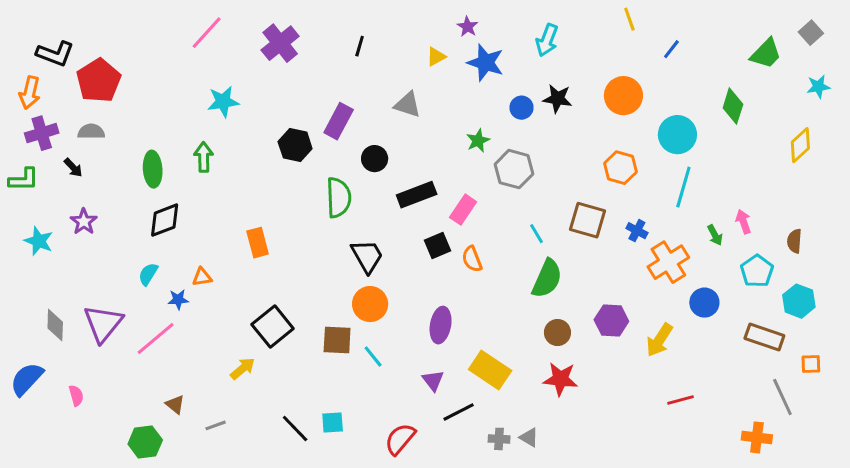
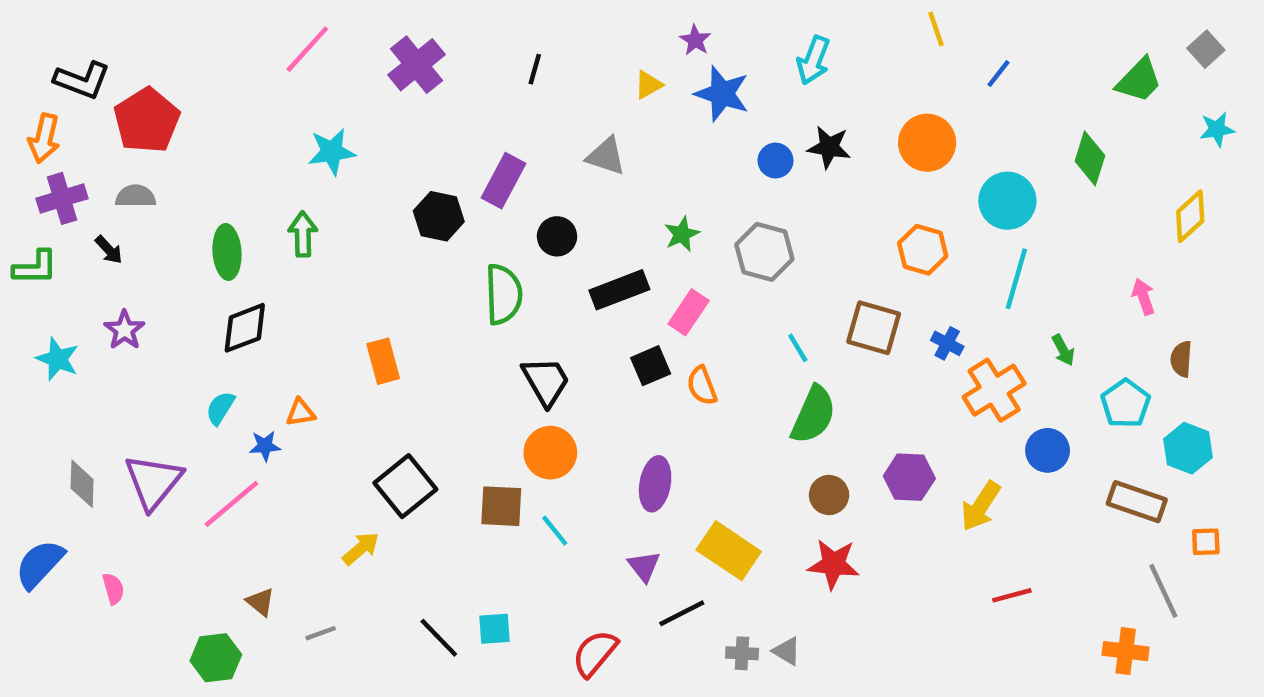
green star: (478, 141) -> (682, 234), moved
pink arrow: (743, 222) -> (1143, 297), moved

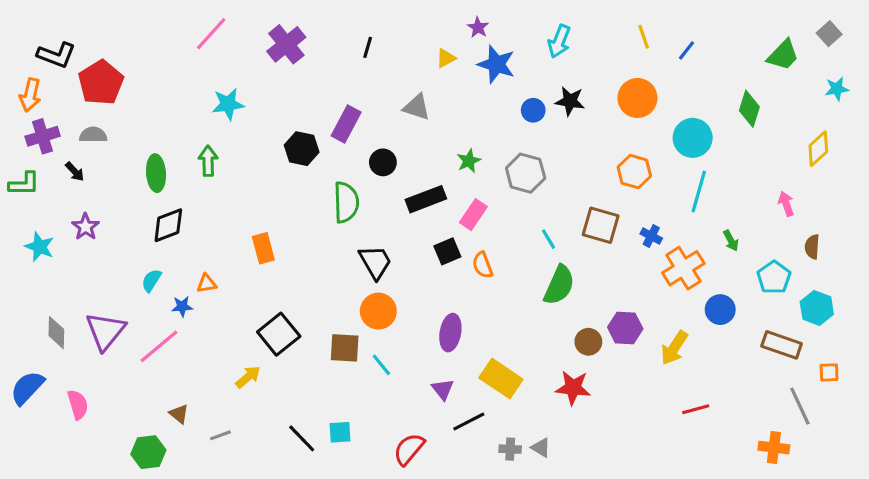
yellow line: (936, 29) -> (644, 37), moved
brown circle: (829, 495) -> (588, 342), moved
pink semicircle: (113, 589) -> (78, 405), size x1.4

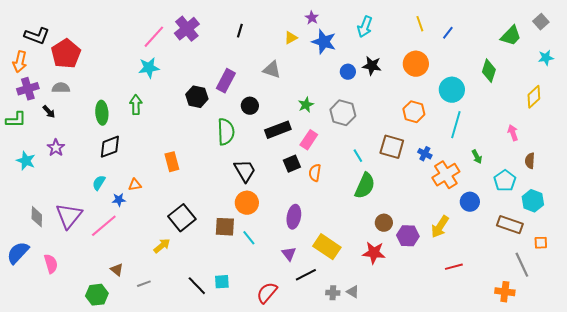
pink line: (211, 34) -> (154, 37), moved
orange semicircle: (483, 265) -> (315, 173), turned 30
purple hexagon: (625, 328) -> (408, 236), moved

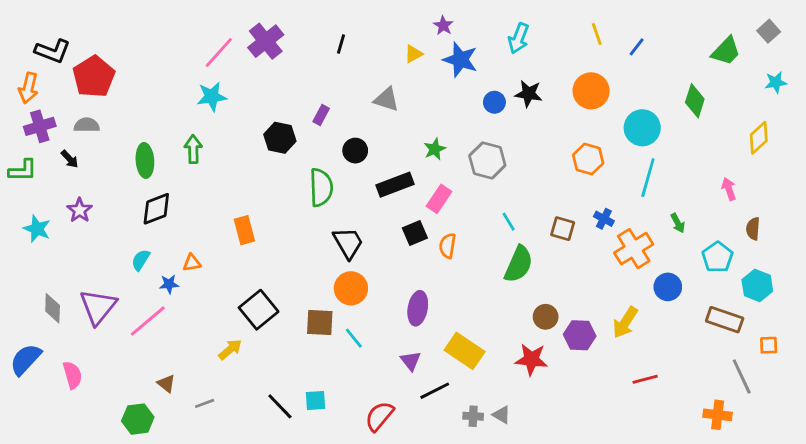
purple rectangle: (226, 81) -> (321, 115), size x0.6
brown square: (392, 147) -> (563, 229), moved, size x0.7

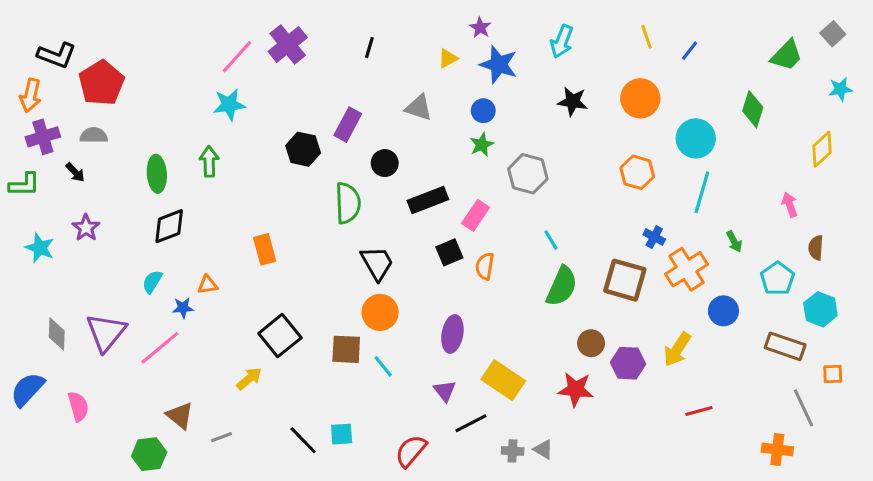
blue circle: (494, 102) -> (483, 111), moved
purple rectangle: (321, 115) -> (348, 125), size x1.5
green star: (435, 149) -> (482, 145), moved
brown square: (563, 229) -> (625, 280), moved, size x1.6
brown triangle: (166, 384) -> (180, 416), size x1.4

